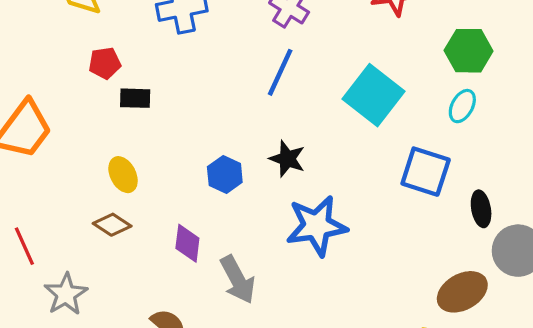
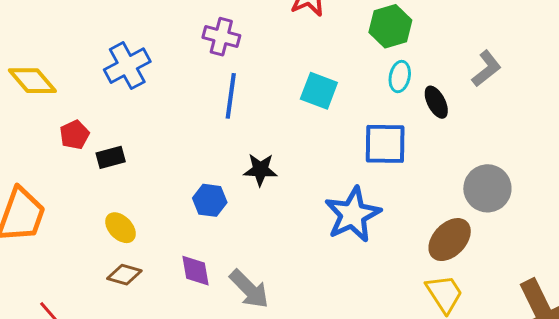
cyan square: (373, 95) -> (319, 91), size x0.7
black ellipse: (481, 209) -> (436, 102), moved
blue star: (317, 226) -> (353, 214), moved

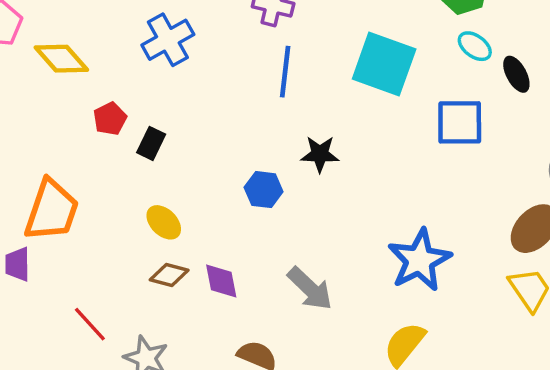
cyan ellipse: (400, 77) -> (475, 46), turned -64
cyan square: (319, 91) -> (384, 64), size x1.5
black rectangle: (111, 157) -> (151, 143), turned -48
blue star: (353, 214) -> (420, 260), moved
purple diamond: (195, 271) -> (221, 281), moved

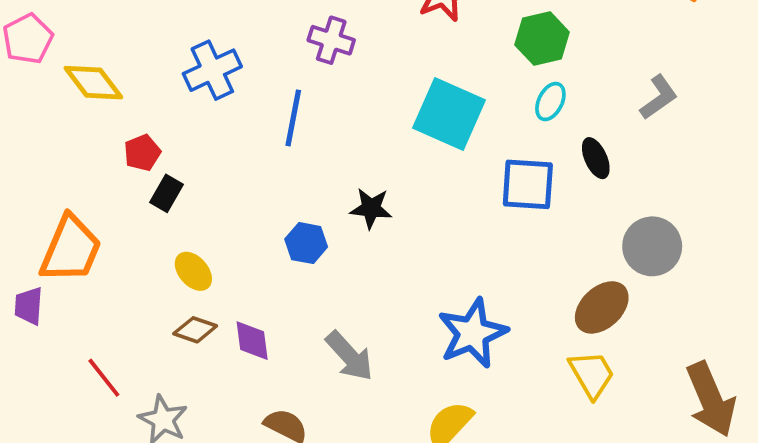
cyan ellipse: (475, 46) -> (550, 102), turned 76
blue line: (285, 72) -> (293, 118), moved
black ellipse: (516, 74) -> (596, 158), moved
black rectangle: (151, 143) -> (166, 193), moved

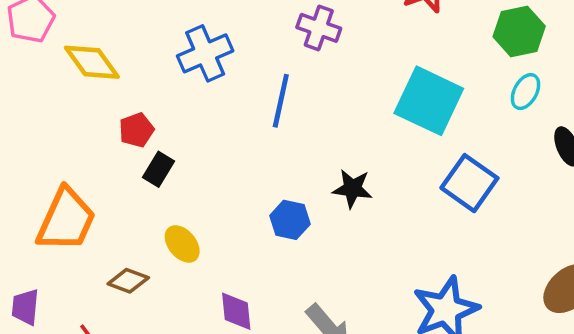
blue square: (528, 184) -> (469, 183), moved, turned 30
purple trapezoid: (29, 306) -> (25, 307), moved
brown diamond: (195, 330) -> (128, 281), moved

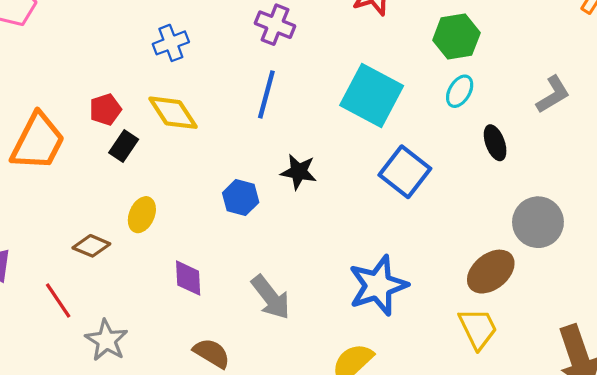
blue cross: (205, 53) -> (171, 43), size x0.7
yellow diamond: (92, 62) -> (173, 113), moved
blue line: (281, 101) -> (266, 94), moved
orange trapezoid: (66, 220) -> (38, 142), moved
yellow ellipse: (182, 244) -> (142, 215), turned 60

